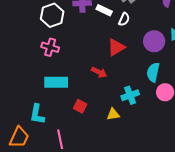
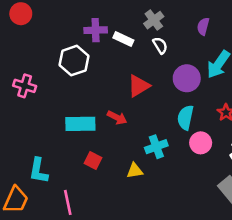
white hexagon: (52, 15) -> (74, 61), moved
white semicircle: (124, 19) -> (160, 45), moved, turned -56
pink cross: (50, 47) -> (25, 86), moved
cyan rectangle: (56, 82) -> (80, 124), moved

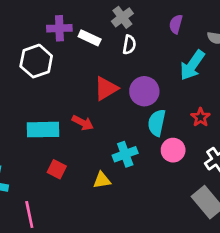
white semicircle: (160, 45) -> (129, 45), turned 42
purple circle: (187, 78) -> (144, 91), moved

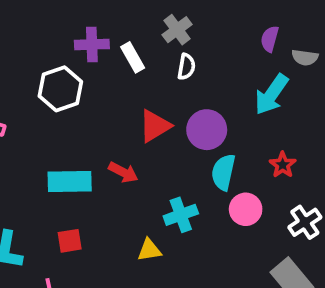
purple semicircle: (176, 24) -> (270, 39), moved
white rectangle: (90, 38) -> (133, 57), turned 35
red square: (57, 169) -> (70, 241), moved, turned -36

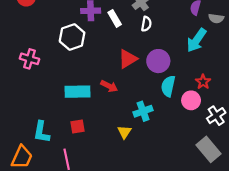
pink circle: (246, 209) -> (191, 100), moved
yellow triangle: (149, 250) -> (124, 132), turned -48

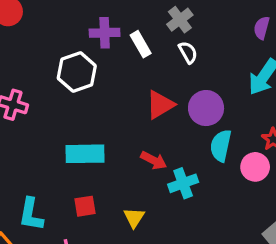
white semicircle: (146, 24) -> (188, 52), turned -40
red arrow: (109, 86) -> (154, 160), moved
yellow triangle: (124, 132) -> (134, 218), moved

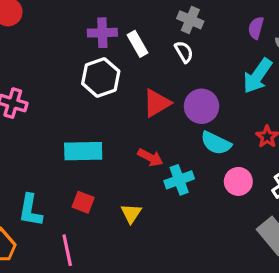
gray cross: (180, 20) -> (190, 20), moved, turned -30
white hexagon: (77, 72) -> (101, 77), moved
cyan semicircle: (221, 146) -> (216, 143), turned -76
pink circle: (255, 167) -> (238, 181), moved
red square: (85, 206) -> (83, 202), turned 30

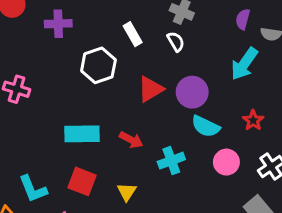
purple cross: (102, 33) -> (58, 24), moved
red arrow: (150, 157) -> (131, 140), moved
red square: (83, 202) -> (82, 181), size x1.4
cyan L-shape: (30, 210) -> (33, 189), turned -32

